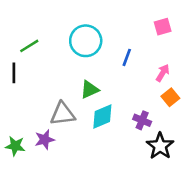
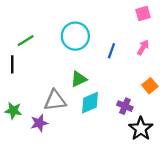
pink square: (163, 27) -> (143, 14), moved
pink arrow: (163, 73) -> (143, 47), moved
green star: (15, 146) -> (13, 111), moved

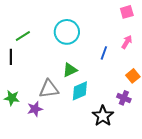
blue line: (111, 51) -> (104, 53), moved
purple cross: (125, 106) -> (124, 98), moved
black star: (141, 129) -> (103, 116), moved

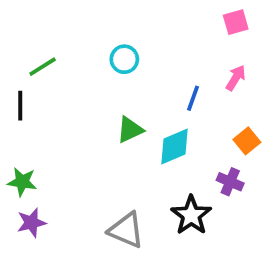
cyan circle: (67, 32) -> (124, 59), size x0.6
gray triangle: (49, 89) -> (126, 230), moved, turned 30
cyan diamond: (80, 91) -> (174, 146), moved
purple star: (35, 109) -> (31, 223), moved

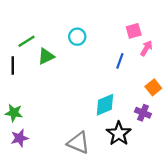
pink square: (236, 22) -> (134, 31), moved
green triangle: (130, 130) -> (46, 56), moved
cyan diamond: (174, 146) -> (105, 105), moved

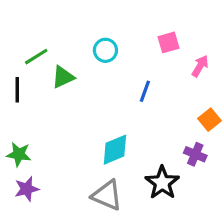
pink square: (134, 31) -> (169, 42), moved
blue line: (120, 61) -> (145, 91), moved
cyan diamond: (105, 105) -> (115, 150), moved

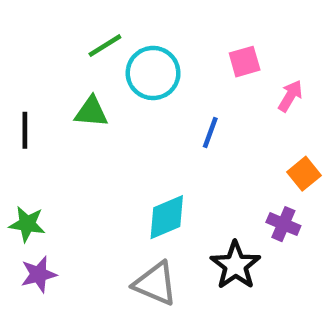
cyan circle: (105, 50) -> (153, 73), size x1.5
green line: (36, 57) -> (105, 46), moved
green triangle: (63, 77) -> (91, 112), turned 30

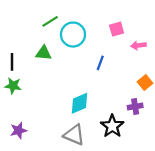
pink arrow: (290, 96) -> (138, 45), turned -128
green star: (27, 224) -> (13, 86), moved
purple cross: (283, 224) -> (135, 106), turned -32

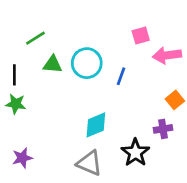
green line: (50, 21) -> (35, 38), moved
cyan circle: (73, 35) -> (87, 63), moved
pink arrow: (138, 45) -> (167, 55), size x1.5

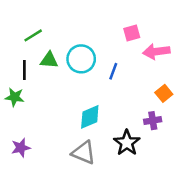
black line: (14, 75) -> (24, 70), moved

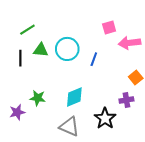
green star: (15, 97) -> (38, 98), moved
purple star: (21, 148) -> (17, 112), moved

